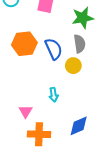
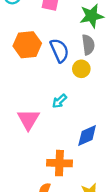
cyan arrow: (54, 95) -> (59, 101), turned 56
pink triangle: (25, 111) -> (28, 119), size x1.5
orange cross: (39, 134) -> (59, 163), moved

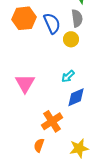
cyan arrow: (59, 101) -> (68, 76), moved
orange cross: (59, 163) -> (52, 121), turned -35

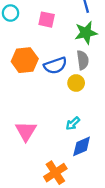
blue semicircle: (52, 23) -> (55, 66), turned 95

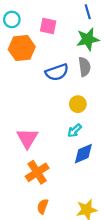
orange hexagon: (25, 60) -> (22, 48), moved
yellow circle: (76, 83) -> (78, 104), moved
orange cross: (55, 173) -> (37, 172), moved

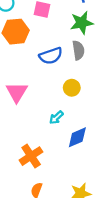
cyan arrow: (75, 131) -> (56, 117), moved
pink triangle: (27, 138) -> (17, 92), moved

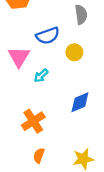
blue semicircle: (51, 56) -> (48, 36), moved
cyan arrow: (56, 117) -> (41, 76), moved

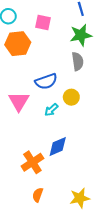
cyan arrow: (41, 76) -> (51, 110), moved
blue diamond: (80, 102) -> (58, 147), moved

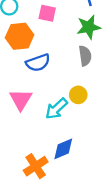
blue semicircle: (46, 81) -> (38, 63), moved
cyan arrow: (51, 110) -> (56, 109), size x1.5

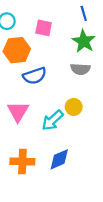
green star: (89, 27) -> (84, 41), turned -30
gray semicircle: (85, 56) -> (80, 69), turned 102
orange cross: (36, 166) -> (22, 162), moved, turned 35

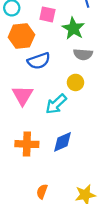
green star: (84, 41) -> (73, 28), moved
yellow circle: (74, 107) -> (75, 82), moved

